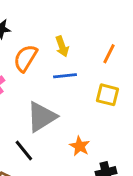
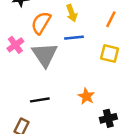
gray triangle: (42, 117) -> (45, 55), moved, turned -32
black line: (24, 151) -> (40, 100), turned -60

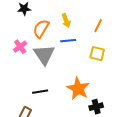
orange star: (86, 96) -> (78, 89), size x1.6

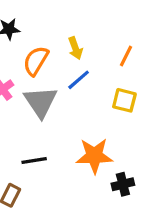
blue line: (68, 41) -> (79, 80), turned -35
orange star: (78, 89) -> (94, 156), turned -30

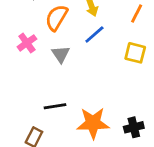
gray triangle: (41, 102) -> (61, 54), size x0.6
orange star: (94, 156) -> (93, 123), moved

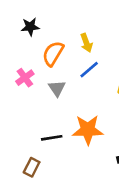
orange star: (93, 123) -> (88, 130), moved

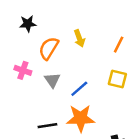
blue line: (89, 70) -> (79, 89), moved
pink cross: (25, 78) -> (23, 70), turned -35

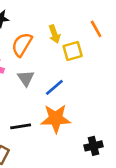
orange line: (119, 45) -> (96, 29), moved, turned -56
yellow square: (117, 79) -> (73, 51), moved, turned -30

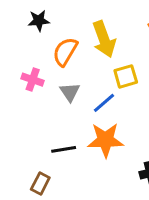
yellow arrow: (54, 34) -> (104, 39), size x1.6
yellow square: (73, 51) -> (126, 76), moved

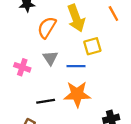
pink cross: (33, 80) -> (22, 67), moved
blue line: (104, 103) -> (76, 66), turned 42

